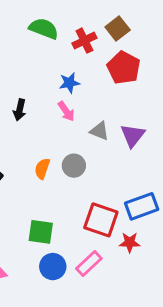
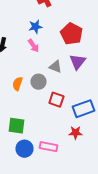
red pentagon: (124, 68) -> (71, 34), moved
gray triangle: (99, 131) -> (55, 67), moved
red square: (101, 220) -> (56, 100), moved, size x0.7
pink rectangle: (89, 264) -> (48, 147), turned 54

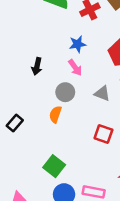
gray circle: (38, 82) -> (65, 92), moved
green square: (16, 126) -> (54, 166), turned 30

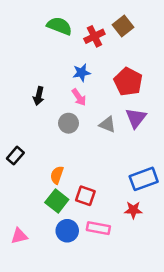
orange semicircle: (55, 114) -> (57, 175), moved
red square: (103, 134) -> (85, 196), moved

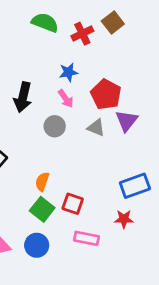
red pentagon: (128, 82) -> (106, 94), moved
black arrow: (39, 96) -> (23, 97), size x1.5
blue circle: (67, 231) -> (37, 245), moved

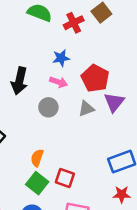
pink arrow: (66, 99) -> (59, 82), turned -36
gray triangle: (96, 128) -> (86, 109), turned -42
red star: (124, 219) -> (122, 194), moved

